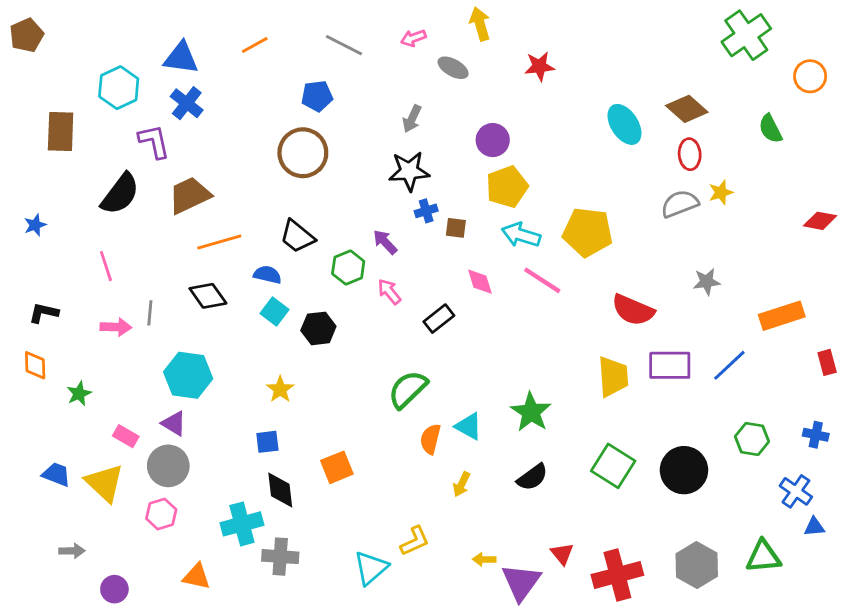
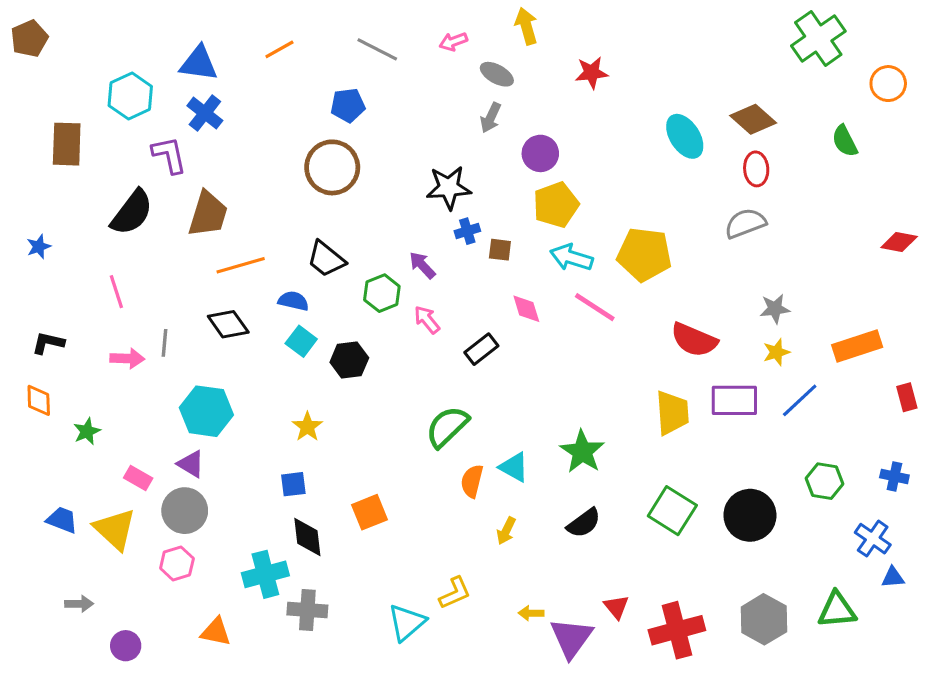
gray arrow: (412, 119) -> (491, 118), moved
yellow star: (721, 192) -> (776, 352), moved
brown trapezoid: (190, 195) -> (208, 214), turned 132

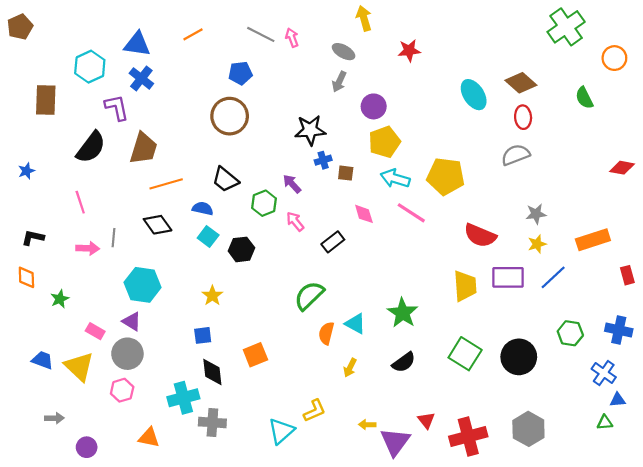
pink arrow: (453, 42) -> (292, 38), moved, turned 90
blue cross: (894, 476) -> (619, 330), size x1.4
green triangle: (837, 610) -> (605, 422), moved, size x0.6

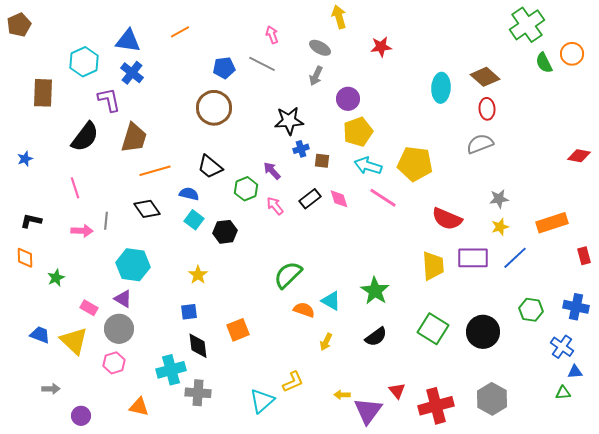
gray line: (261, 34) -> (262, 64), moved
cyan ellipse: (474, 95) -> (441, 88), turned 36
green semicircle: (584, 98) -> (544, 63), moved
black rectangle: (333, 242) -> (310, 199), moved
orange semicircle: (326, 333) -> (304, 310), turned 95

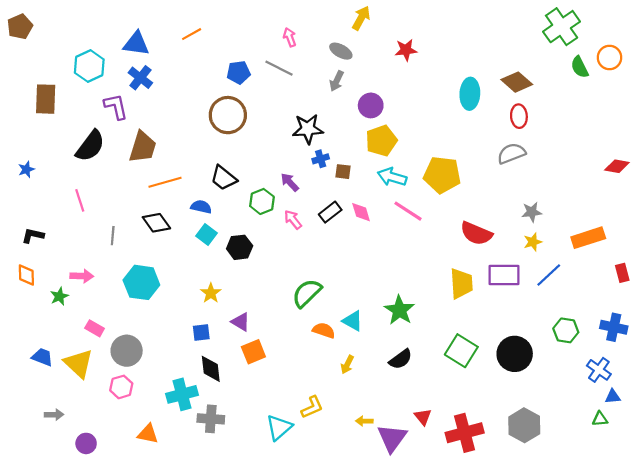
yellow arrow: (339, 17) -> (361, 18), turned 45
pink arrow: (82, 231) -> (82, 276), moved
purple triangle: (123, 299) -> (241, 322), moved

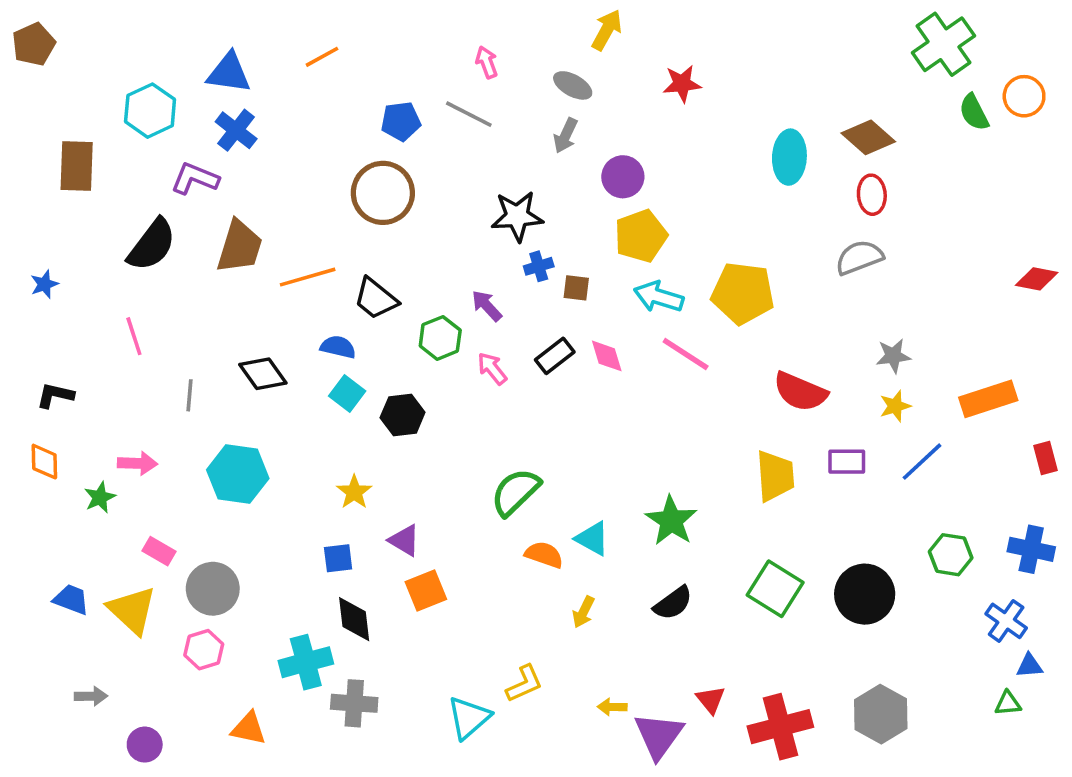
purple L-shape: (116, 107) -> (195, 179), turned -56
orange line: (165, 182) -> (308, 277), moved
purple rectangle: (504, 275) -> (847, 462), size x0.7

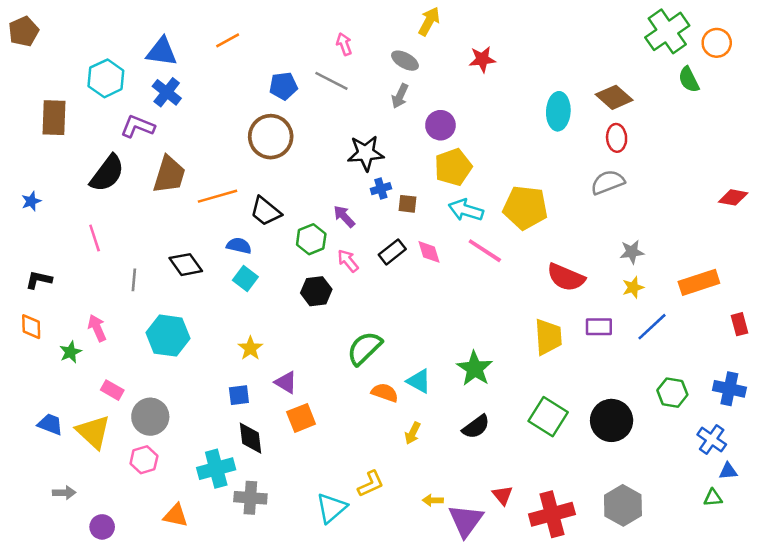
orange circle: (1024, 96) -> (717, 43), moved
black hexagon: (403, 415) -> (316, 291), moved
pink arrow: (138, 463) -> (97, 328), turned -116

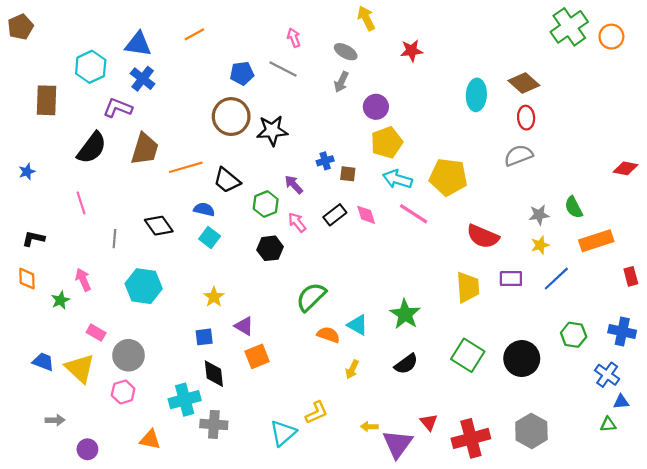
yellow arrow: (429, 21) -> (366, 18), turned -55
green semicircle: (689, 80) -> (574, 207), moved
black star: (366, 153) -> (272, 131), moved

